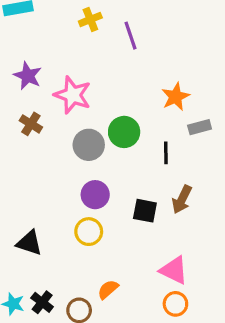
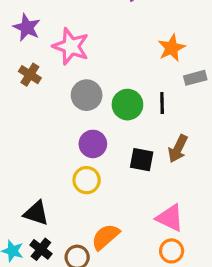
green circle: (124, 132) -> (127, 105), moved
black triangle: (29, 243) -> (36, 213), moved
orange semicircle: (108, 289) -> (105, 237), size x1.4

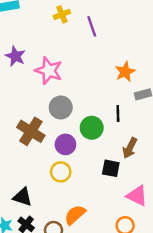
brown cross: (30, 75) -> (31, 131), moved, size x1.6
green circle: (127, 105) -> (92, 128), moved
black square: (142, 160) -> (111, 168), moved
pink triangle: (170, 218) -> (137, 196), moved

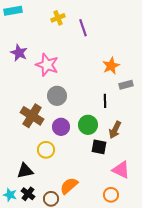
green circle: (92, 128) -> (88, 125), moved
yellow circle: (61, 172) -> (46, 150), moved
black triangle: (23, 197) -> (25, 171), turned -30

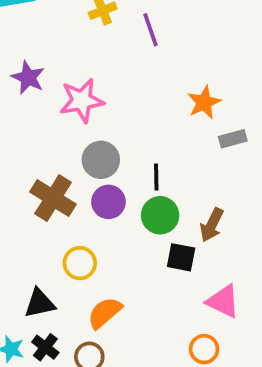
pink star: (47, 65) -> (82, 101), turned -30
black line: (105, 101) -> (156, 177), moved
purple circle: (61, 127) -> (108, 202), moved
orange semicircle: (69, 186) -> (105, 313), moved

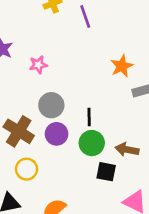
pink star: (82, 101) -> (38, 65), size x0.6
brown arrow: (212, 225) -> (127, 150), turned 75
yellow circle: (80, 263) -> (27, 169), moved

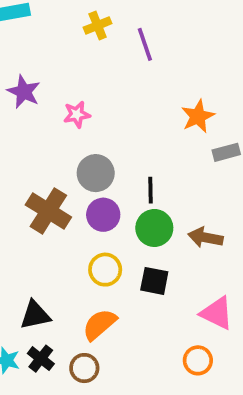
yellow circle: (27, 169) -> (105, 270), moved
black square: (106, 172) -> (154, 281), moved

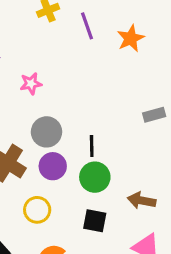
orange star: (198, 116) -> (131, 38), moved
brown arrow: (205, 237) -> (142, 201), moved
yellow circle: (105, 270) -> (37, 210), moved

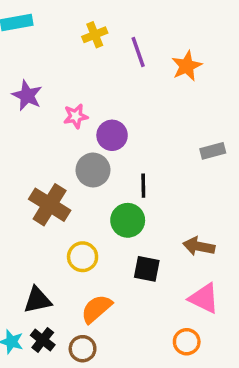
purple circle: (53, 166) -> (112, 135), moved
green circle: (95, 177) -> (128, 220), moved

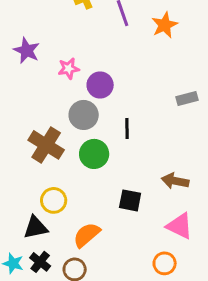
green circle: (128, 220) -> (94, 154), moved
yellow circle: (83, 257) -> (54, 200), moved

